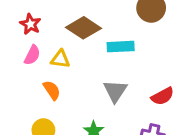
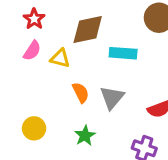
brown diamond: (84, 28) -> (88, 29), turned -52
orange semicircle: (52, 90) -> (81, 93), moved

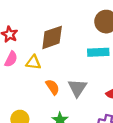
cyan rectangle: (123, 53) -> (98, 52), moved

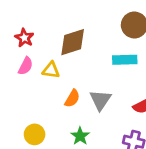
orange semicircle: (53, 87) -> (72, 98), turned 63

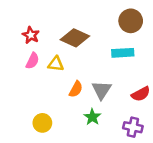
brown diamond: (73, 42) -> (75, 38), turned 44
green star: (80, 136) -> (92, 117), moved

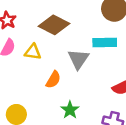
gray triangle: (102, 90) -> (78, 59), moved

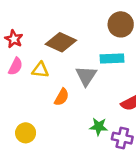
green star: (70, 110) -> (99, 127), moved, turned -30

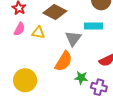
orange semicircle: (62, 97) -> (64, 61), moved, size x1.5
yellow circle: (26, 133) -> (25, 80), size x1.5

